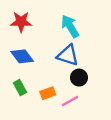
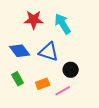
red star: (21, 22) -> (34, 20), moved
blue triangle: (68, 55) -> (49, 52), moved

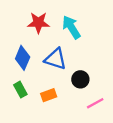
blue diamond: (20, 51) -> (23, 58), turned 60
pink line: (63, 91) -> (95, 103), moved

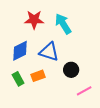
blue diamond: (23, 58) -> (20, 51), turned 40
orange rectangle: (49, 95) -> (38, 76), moved

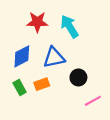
blue triangle: (49, 52) -> (54, 58), turned -30

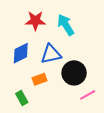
black circle: (78, 77) -> (74, 73), size x1.5
green rectangle: (20, 87) -> (22, 98), moved

